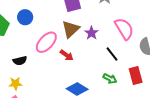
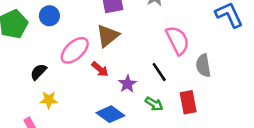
purple star: (91, 33) -> (127, 84), moved
black semicircle: (20, 61) -> (38, 72), turned 144
yellow star: (15, 84) -> (49, 100), moved

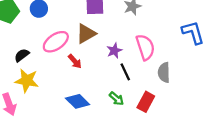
purple star: (127, 84) -> (114, 51), moved
yellow star: (49, 100) -> (27, 81), size x1.5
red rectangle: (188, 102) -> (146, 102), turned 30

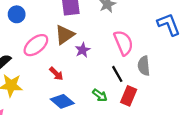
purple star: (114, 51) -> (83, 50), moved
red arrow: (75, 61) -> (56, 74), moved
black line: (125, 72) -> (117, 74), moved

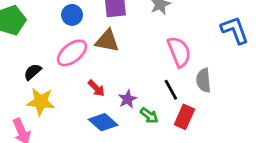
blue circle: (17, 14) -> (72, 15), moved
brown triangle: (65, 35) -> (107, 41), turned 45
purple star: (83, 50) -> (127, 99), moved

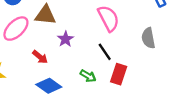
gray semicircle: (203, 80) -> (148, 38), moved
purple star: (127, 99) -> (66, 39), moved

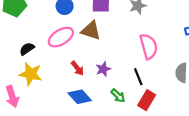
purple star: (66, 39) -> (103, 69), moved

